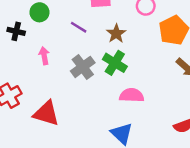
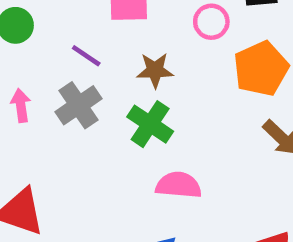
brown star: (116, 34) -> (155, 70), turned 30
gray cross: (83, 67) -> (79, 105), moved

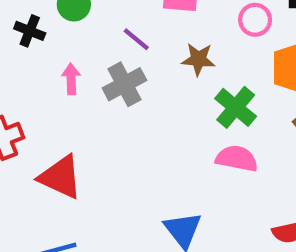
green cross: (150, 124) -> (236, 107), moved
pink semicircle: (179, 185) -> (237, 158), moved

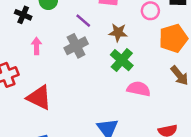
pink arrow: (71, 79) -> (36, 46), moved
green cross: (236, 107) -> (122, 60), moved

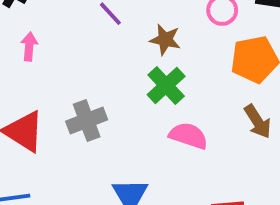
gray cross: (76, 46) -> (87, 121), moved

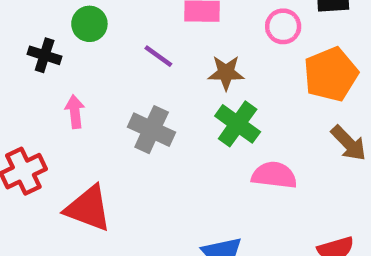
gray cross: (87, 121) -> (152, 130), moved, turned -33

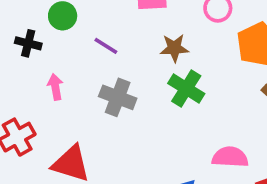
purple line: (158, 56) -> (106, 46), moved
pink semicircle: (274, 175) -> (230, 157), moved

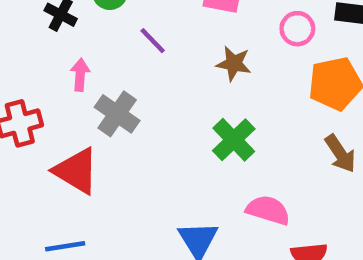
green cross: (186, 88) -> (234, 140), moved
gray cross: (118, 97) -> (117, 114), moved

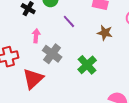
green cross: (234, 140) -> (87, 65), moved
red triangle: (76, 171) -> (33, 79), turned 45

